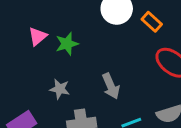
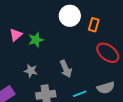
orange rectangle: (152, 22) -> (94, 25), turned 64

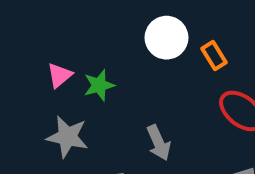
orange rectangle: (94, 25) -> (214, 55), turned -48
gray star: (31, 71) -> (67, 137), moved, size x1.5

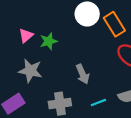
orange rectangle: (214, 55) -> (114, 24), size x1.5

